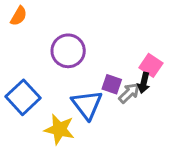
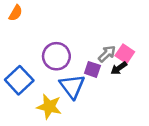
purple circle: (68, 51) -> (56, 56), moved
black arrow: (144, 83) -> (119, 68), turned 42
gray arrow: (129, 93) -> (107, 54), moved

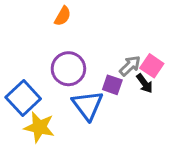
orange semicircle: (16, 13) -> (63, 16), moved
black arrow: (119, 68) -> (145, 83), turned -91
yellow star: (49, 107) -> (39, 127), moved

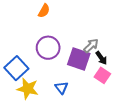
pink square: (152, 66) -> (102, 75), moved
purple square: (112, 85) -> (79, 59), size x1.6
blue triangle: (87, 105) -> (61, 88), moved, size x0.6

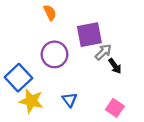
orange semicircle: (44, 11) -> (50, 13), turned -56
purple square: (79, 59) -> (89, 35), moved, turned -30
pink square: (102, 75) -> (115, 108), moved

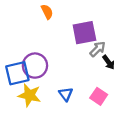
purple circle: (54, 54) -> (35, 66), moved
blue square: (18, 78) -> (17, 73), turned 30
pink square: (115, 108) -> (99, 96), moved

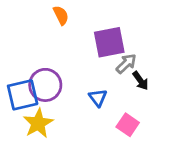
blue triangle: (66, 94) -> (98, 98), moved
yellow star: (29, 95) -> (38, 123), turned 30

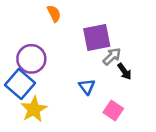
purple circle: (45, 85) -> (31, 59), moved
blue square: (23, 95) -> (20, 84), turned -36

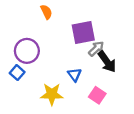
black arrow: (124, 71) -> (107, 62), size x1.5
blue square: (20, 84) -> (17, 73), size x0.6
yellow star: (34, 109) -> (52, 94), moved, turned 30

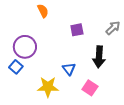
purple square: (83, 32) -> (77, 30), size x0.6
gray arrow: (96, 49) -> (113, 28), moved
black arrow: (107, 62) -> (99, 57), turned 40

